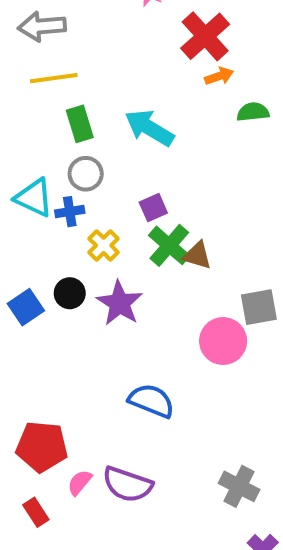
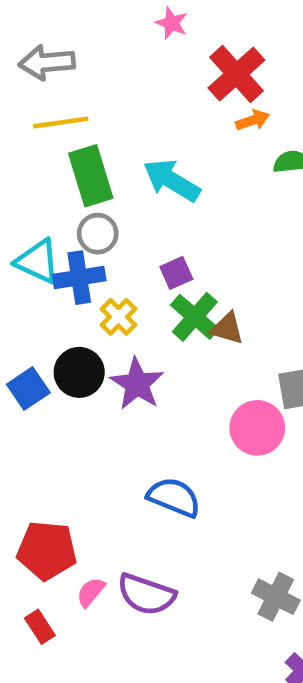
green rectangle: (80, 124) -> (91, 176), size x1.4
blue cross: (70, 212) -> (79, 278), size x1.5
black circle: (70, 293) -> (79, 372), size x1.4

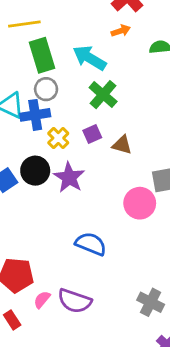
orange arrow: (253, 120) -> (121, 31), moved
purple square: (176, 273) -> (92, 134), moved
green cross: (195, 317) -> (103, 95), moved

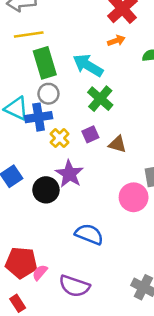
black circle: (35, 171) -> (46, 190), moved
pink semicircle: (42, 300) -> (40, 272), moved

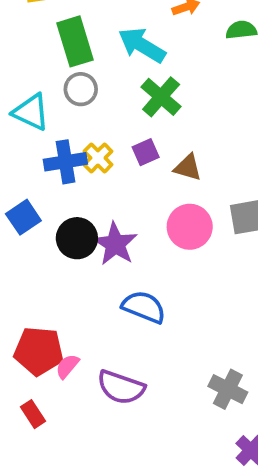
blue cross: (39, 117) -> (65, 162), moved
purple star: (69, 174) -> (115, 244), moved
pink circle: (134, 197) -> (190, 227), moved

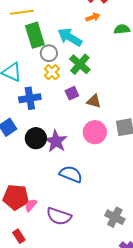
gray circle: (81, 89) -> (49, 53), moved
yellow cross: (98, 158) -> (52, 72), moved
red rectangle: (33, 414) -> (19, 236), moved

